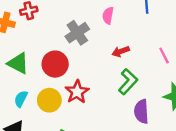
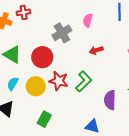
green L-shape: (128, 82) -> (84, 82), moved
red star: (77, 92) -> (59, 81), turned -30

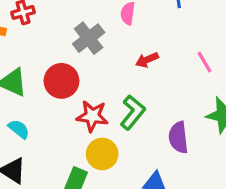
cyan semicircle: (13, 84) -> (19, 129), turned 104
yellow circle: (36, 86) -> (102, 154), moved

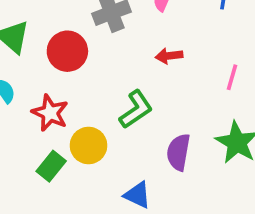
pink line: (204, 62) -> (232, 77), turned 30
red star: (92, 116) -> (50, 113), moved

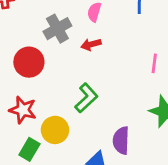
red arrow: (169, 56) -> (91, 44), moved
purple semicircle: (178, 152) -> (121, 141), moved

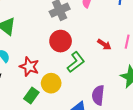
red arrow: (91, 44) -> (104, 44), moved, turned -136
red circle: (29, 62) -> (61, 41), moved

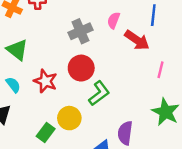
red arrow: (104, 44) -> (137, 40), moved, size x1.5
red star: (29, 67) -> (45, 81), moved

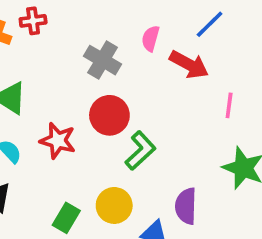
blue line: (153, 15) -> (210, 24), turned 45
gray cross: (80, 31) -> (103, 60), turned -30
yellow circle: (69, 118) -> (114, 205), moved

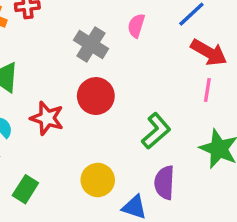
red arrow: (189, 65) -> (209, 52), moved
green L-shape: (140, 151) -> (156, 131), moved
green rectangle: (66, 218) -> (25, 189), moved

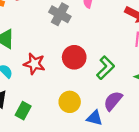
red circle: (96, 96) -> (74, 57), moved
purple semicircle: (164, 183) -> (113, 101), turned 40

